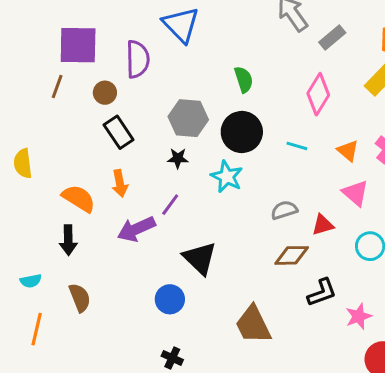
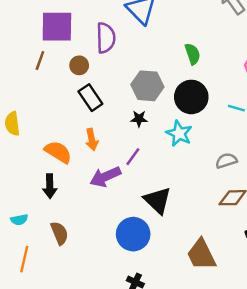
blue circle: (170, 299) -> (133, 234), size x1.4

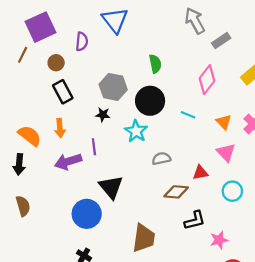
purple square: (57, 27) -> (41, 27), turned -32
purple semicircle: (106, 38) -> (82, 42), size x0.7
purple line: (133, 157) -> (94, 147), turned -49
gray semicircle: (226, 161) -> (161, 158), moved
brown trapezoid: (201, 255) -> (144, 238), turned -152

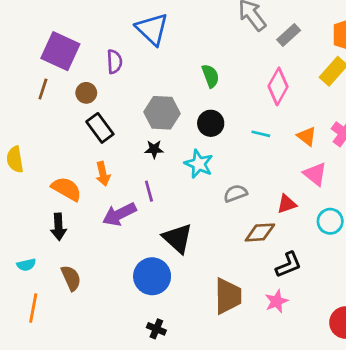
purple square: (41, 27) -> (60, 51), turned -32
black circle: (150, 101) -> (211, 123), size x0.7
pink star: (219, 240) -> (277, 301), moved

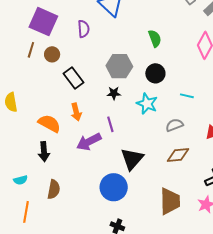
brown circle: (86, 93) -> (52, 54), moved
cyan line: (261, 134) -> (187, 96), moved
brown diamond: (260, 232) -> (178, 155), moved
black triangle: (178, 238) -> (132, 159), turned 30
brown semicircle: (71, 278) -> (54, 189), turned 36

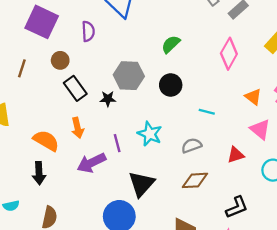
green semicircle: (155, 38) -> (171, 44), turned -114
brown line: (31, 50) -> (22, 68), moved
brown circle: (52, 54) -> (60, 60), moved
black star: (114, 93) -> (108, 99), moved
cyan star: (147, 104) -> (150, 134), moved

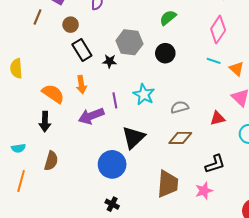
brown line: (22, 68) -> (37, 17), moved
cyan line: (207, 112) -> (214, 61), moved

